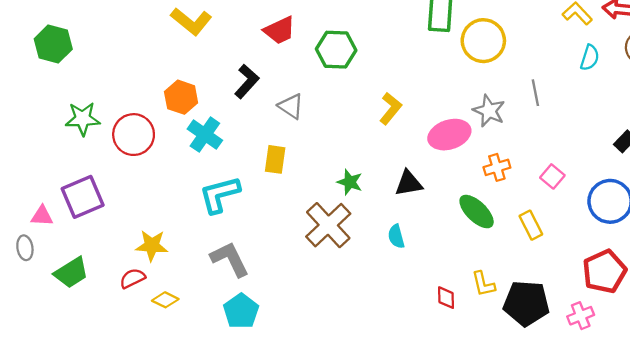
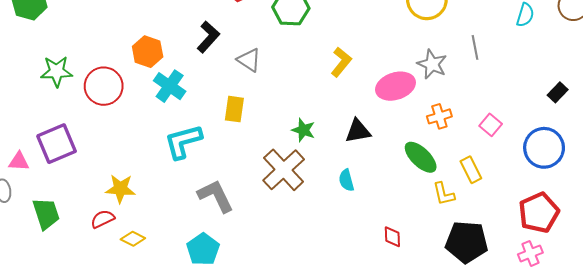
gray L-shape: (230, 259) -> (216, 196), moved
green trapezoid: (71, 273) -> (46, 214), turned -76
yellow L-shape: (483, 284) -> (444, 194), moved
pink cross: (581, 316) -> (530, 253), moved

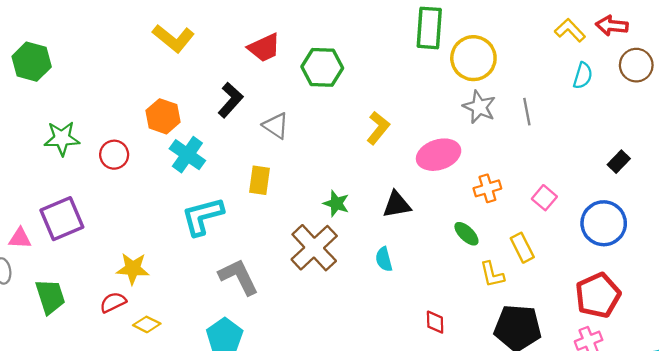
gray star: (432, 64) -> (479, 107), moved
red circle: (104, 86) -> (114, 155), size x0.7
green ellipse: (421, 157) -> (466, 234), size x0.7

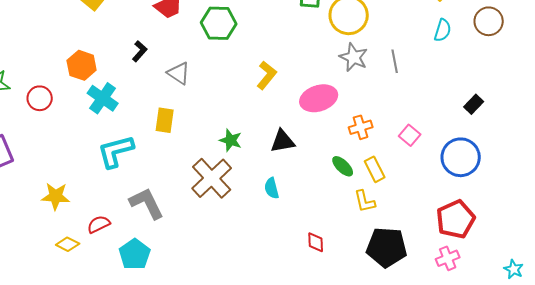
black L-shape: (230, 100) -> (140, 51), size x0.7
yellow rectangle: (522, 248) -> (375, 169), moved
red semicircle: (113, 302) -> (99, 224), moved

